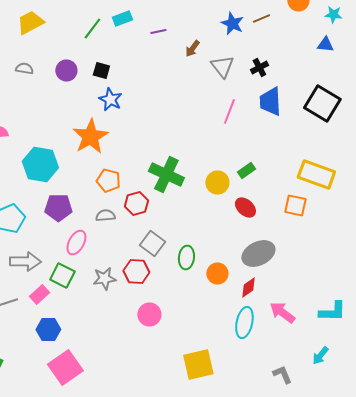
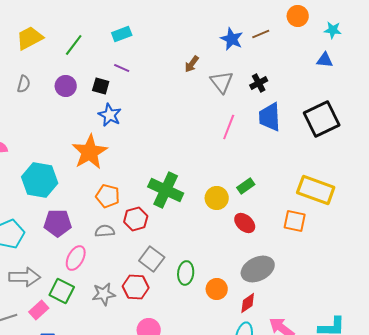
green line: (92, 28) -> (74, 45), moved
purple line: (158, 32) -> (122, 68), moved, turned 35
gray semicircle: (24, 68) -> (24, 84), turned 96
black square: (322, 104) -> (322, 119), turned 33

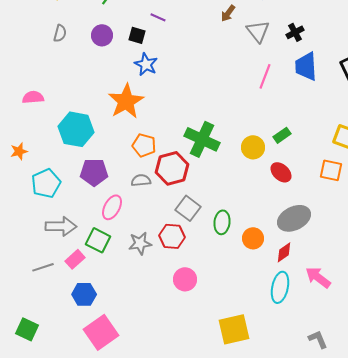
red hexagon: (136, 219) -> (172, 168), size x1.4

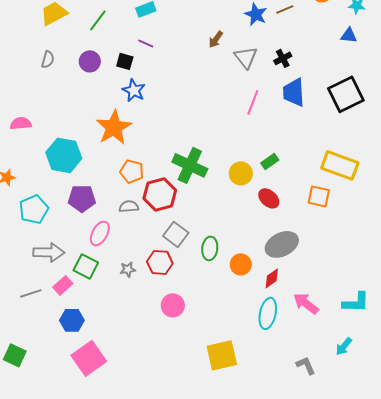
gray star: (140, 243) -> (128, 269), size x0.7

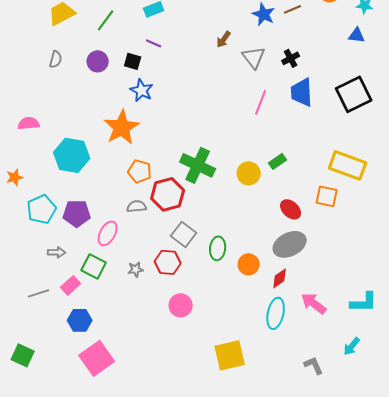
purple pentagon: (82, 198) -> (77, 213), moved
red ellipse: (269, 198) -> (291, 209), moved
gray arrow: (49, 252) -> (57, 252), size x0.6

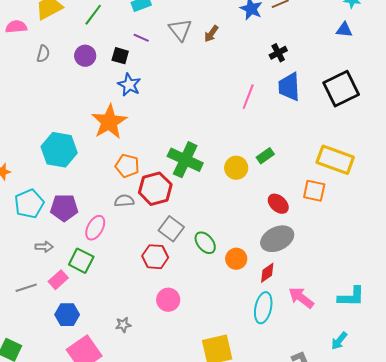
gray triangle: (254, 57) -> (180, 30), moved
pink semicircle: (29, 123) -> (16, 27), moved
green ellipse: (218, 248) -> (205, 243), turned -45
gray star: (136, 269) -> (123, 325), moved

